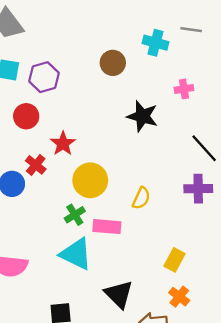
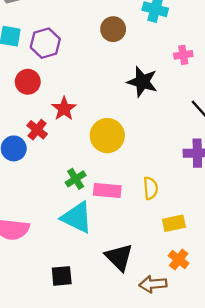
yellow circle: (90, 180) -> (107, 136), moved
yellow semicircle: (141, 198) -> (151, 188), moved, turned -30
yellow rectangle: (174, 260) -> (174, 223), turned 50

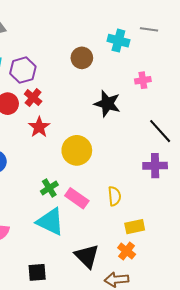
red cross: (37, 130) -> (33, 98), moved
pink rectangle: (107, 191) -> (77, 198), turned 30
orange cross: (179, 260) -> (127, 251), moved

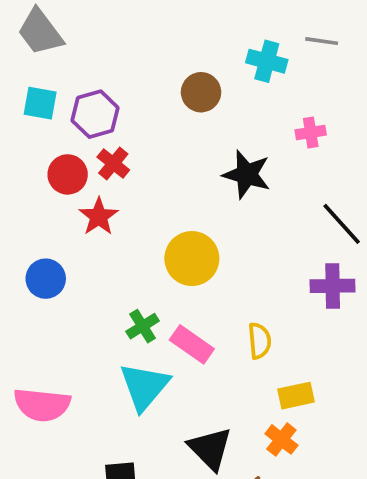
red star: (39, 127) -> (99, 216), moved
cyan triangle: (50, 222) -> (144, 386), turned 44

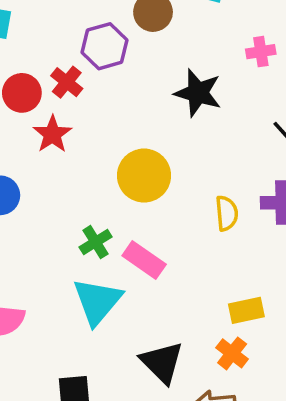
purple hexagon: (95, 114) -> (104, 46), moved
yellow semicircle: (259, 341) -> (227, 213), moved

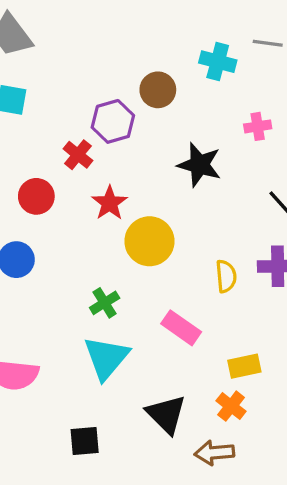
red circle: (22, 93) -> (36, 196), moved
red star: (52, 134) -> (110, 203), moved
pink rectangle: (144, 260) -> (181, 328), moved

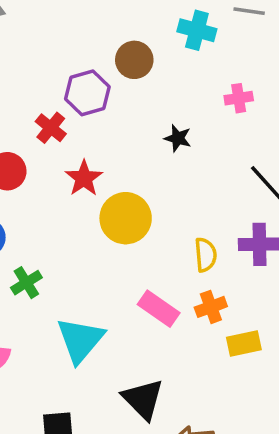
black star: (199, 165) -> (178, 138), size x0.6
green cross: (105, 303) -> (26, 283), moved
yellow rectangle: (244, 366) -> (244, 343), moved
orange cross: (231, 406) -> (211, 307), moved, turned 32

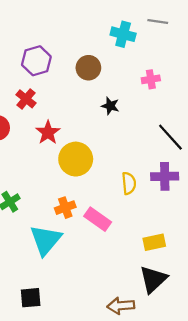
brown circle: (134, 60) -> (88, 68), moved
purple hexagon: (87, 93) -> (36, 61), moved
orange cross: (211, 307) -> (65, 208), moved
black triangle: (143, 399) -> (153, 279), moved, turned 32

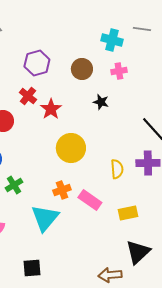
pink cross: (151, 79) -> (119, 71), moved
red star: (48, 132) -> (51, 109), moved
yellow rectangle: (154, 242) -> (128, 213), moved

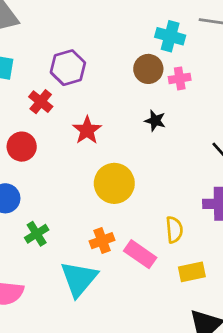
brown circle: (82, 69) -> (148, 69), moved
red cross: (28, 96) -> (41, 102), moved
yellow semicircle: (117, 169) -> (174, 230), moved

